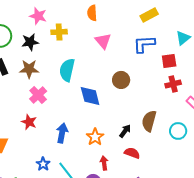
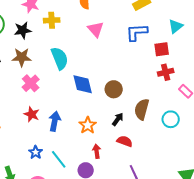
cyan semicircle: (67, 70) -> (60, 58), turned 145
brown circle: (121, 80) -> (114, 89), moved
red star: (29, 122) -> (32, 114), moved

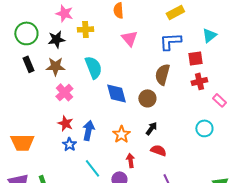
brown semicircle: (142, 109) -> (162, 74), moved
blue star: (36, 152) -> (69, 144), moved

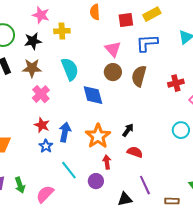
pink triangle: (129, 38) -> (113, 49), moved
red square: (195, 58) -> (126, 20), moved
brown circle: (147, 98) -> (113, 72), moved
orange star: (121, 134) -> (98, 136), size x1.4

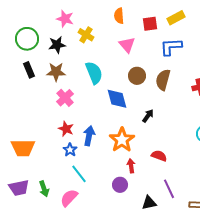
yellow cross: (62, 31) -> (86, 35), turned 35
pink triangle: (113, 49) -> (127, 45), moved
black arrow: (128, 130) -> (148, 116), moved
cyan line: (69, 170) -> (79, 174), moved

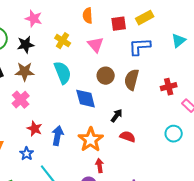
yellow cross: (86, 35) -> (63, 41), moved
pink cross: (65, 98) -> (21, 100), moved
blue star: (70, 150) -> (27, 154), moved
red semicircle: (159, 156) -> (128, 137), moved

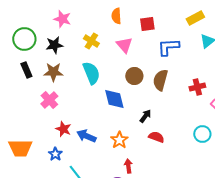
yellow rectangle: (145, 18) -> (195, 18), moved
blue arrow: (58, 136) -> (86, 136), turned -78
orange star: (91, 140) -> (119, 140), size x0.7

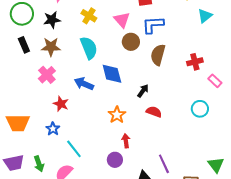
blue L-shape: (168, 47) -> (153, 25), moved
brown circle: (134, 76) -> (131, 42), moved
blue arrow: (86, 136) -> (84, 84), moved

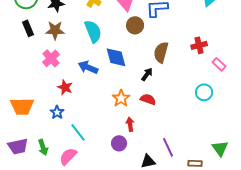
brown semicircle: (158, 55) -> (161, 52), moved
red semicircle: (154, 112) -> (148, 99), moved

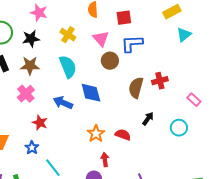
red cross: (199, 45) -> (160, 81), moved
black arrow: (147, 74) -> (148, 119), moved

